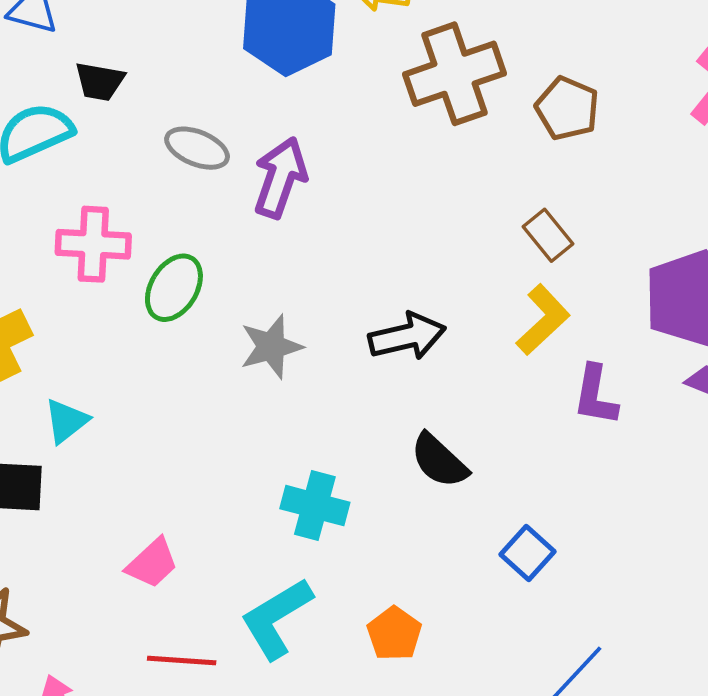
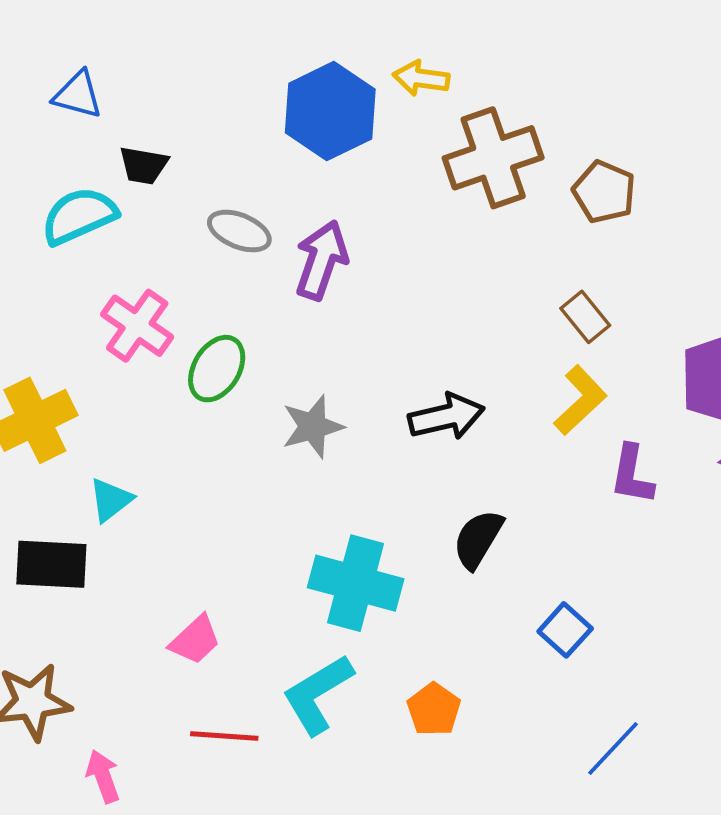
pink cross: (93, 244) -> (137, 326), turned 32
black semicircle: (439, 461) -> (478, 539), turned 78
cyan cross: (315, 506) -> (356, 583), size x1.4

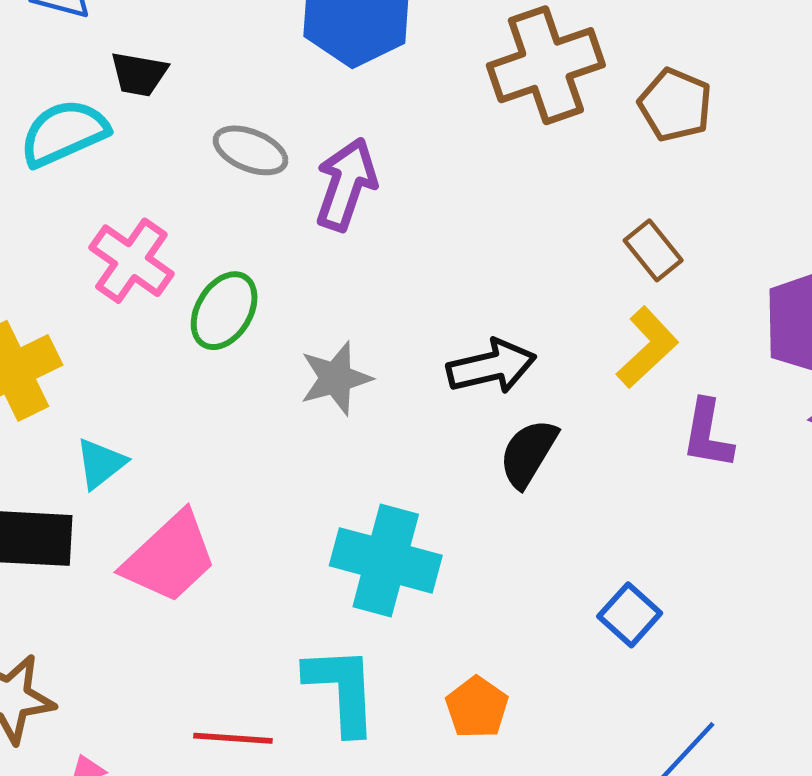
black semicircle: (478, 539) -> (528, 453), moved
pink trapezoid: (195, 640) -> (170, 558), moved, size x1.6
cyan L-shape: (318, 694) -> (342, 690), turned 118

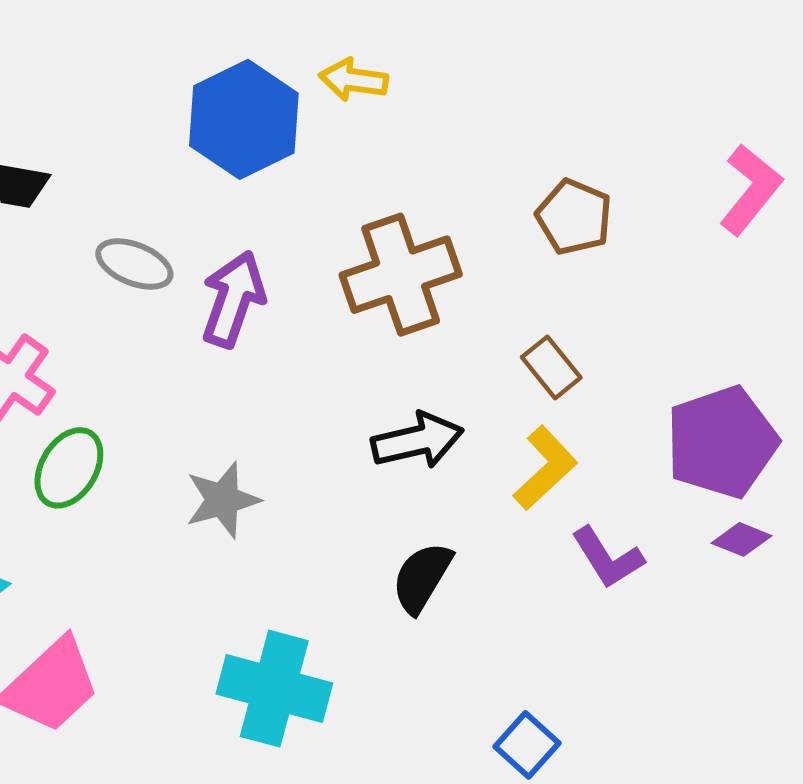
brown cross: (546, 65) -> (401, 275), moved
green ellipse: (224, 311) -> (69, 468), moved
black arrow: (492, 366) -> (417, 441), moved
purple L-shape: (708, 434) -> (608, 558), turned -42

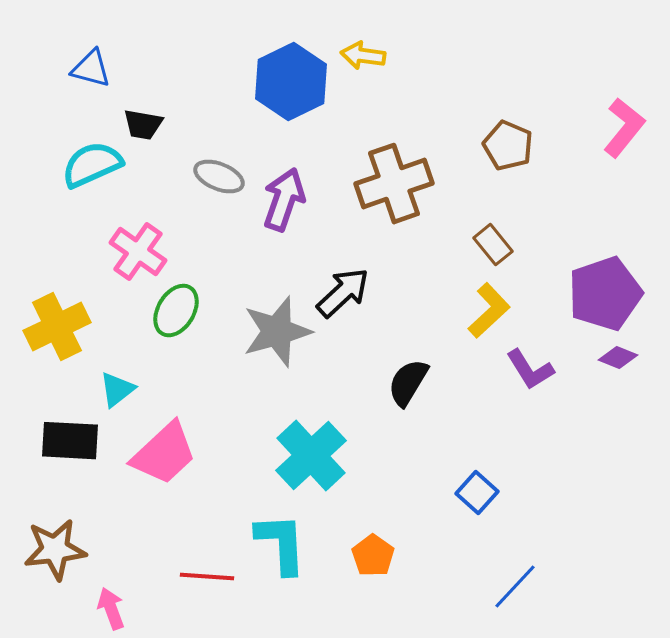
black arrow: (417, 441) -> (343, 293), moved, turned -30
gray star: (223, 500) -> (277, 332), size x1.4
cyan cross: (274, 689) -> (311, 456), turned 32

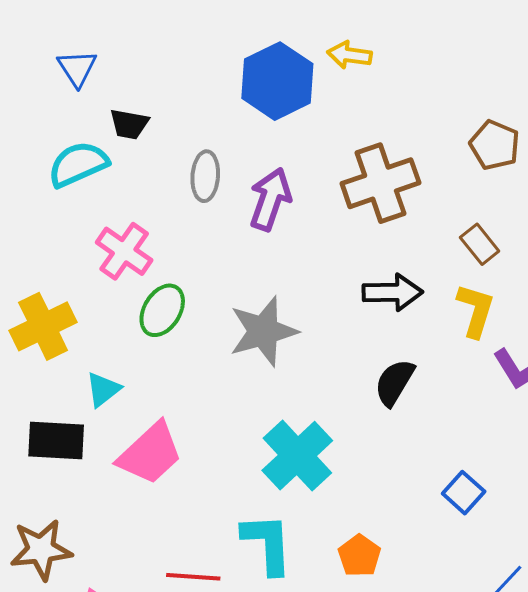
blue triangle: (91, 69) -> (77, 68), turned 42
gray ellipse: (219, 177) -> (205, 176), turned 72
black arrow: (343, 293) -> (392, 292), moved, turned 42
yellow L-shape: (489, 311) -> (476, 310), turned -30

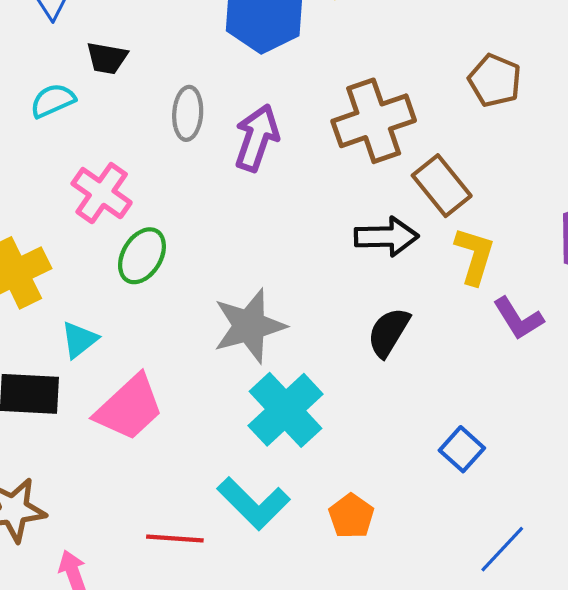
cyan semicircle: (78, 164) -> (53, 101), size x0.7
brown rectangle: (480, 244) -> (442, 186), moved, size x1.4
gray star: (263, 331) -> (249, 326), moved
cyan L-shape: (267, 544) -> (254, 503), turned 138

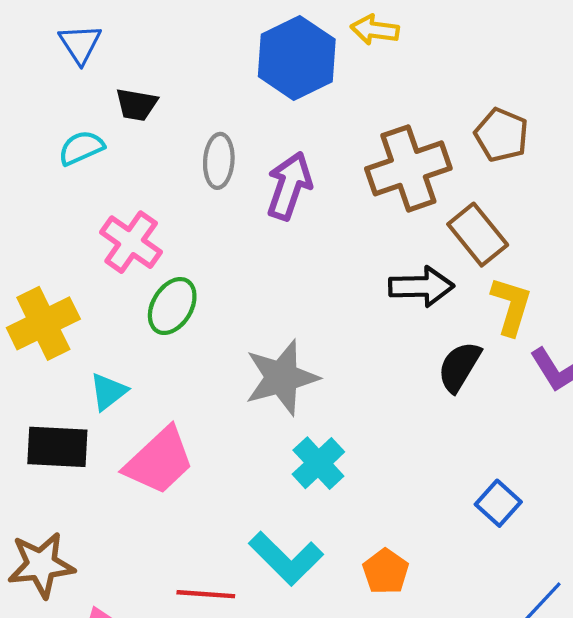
brown pentagon: (495, 80) -> (501, 135), moved
black semicircle: (389, 332) -> (459, 367), moved
cyan cross: (285, 410) -> (318, 463), size x0.7

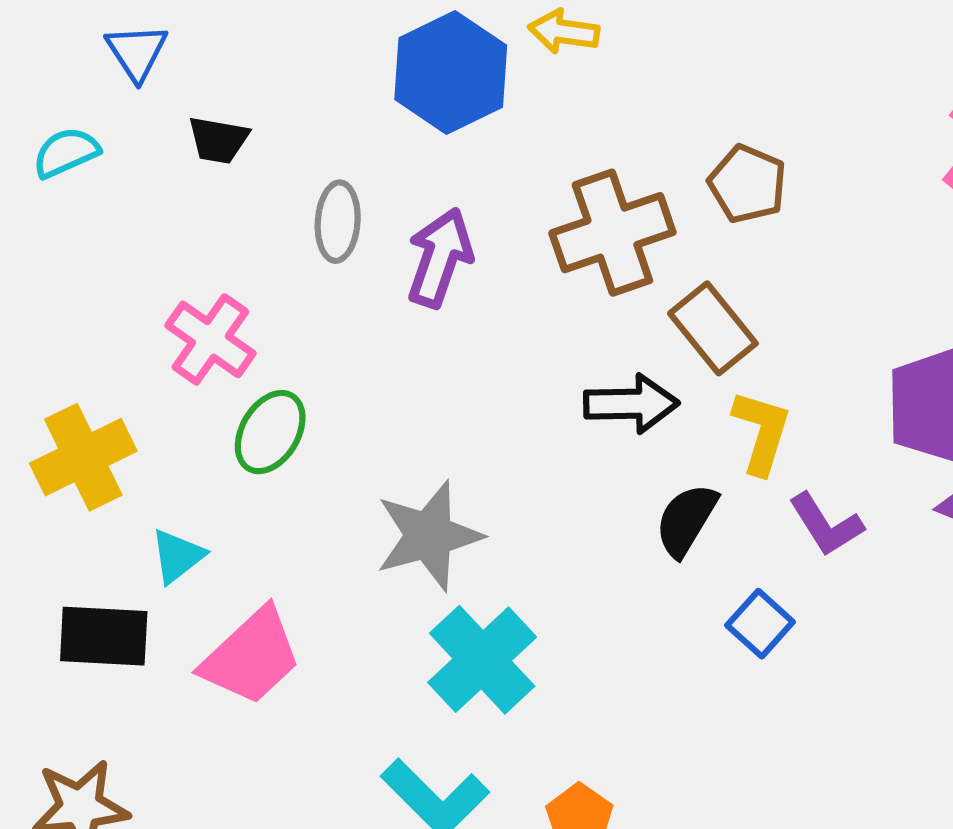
cyan semicircle: (81, 148) -> (66, 153), moved
cyan cross: (318, 463) -> (482, 660), size x1.4
blue square: (498, 503) -> (760, 624), moved

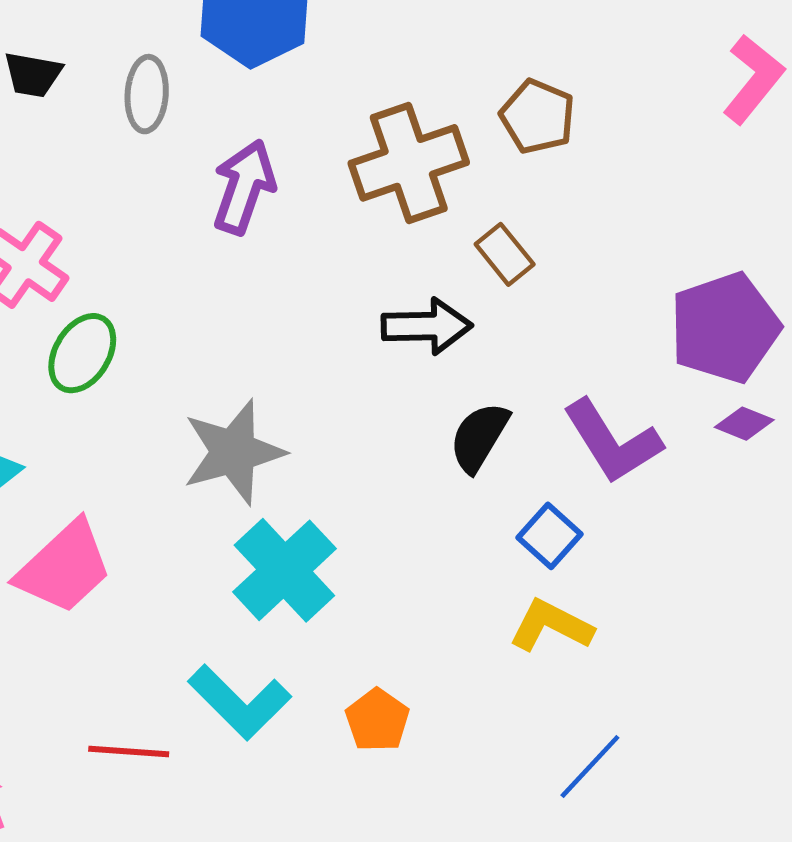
gray ellipse: (338, 222) -> (147, 94), moved
brown rectangle: (713, 328) -> (505, 254), size x0.7
yellow L-shape: (762, 432) -> (551, 626), moved, turned -80
purple L-shape: (826, 525) -> (612, 442), size x1.4

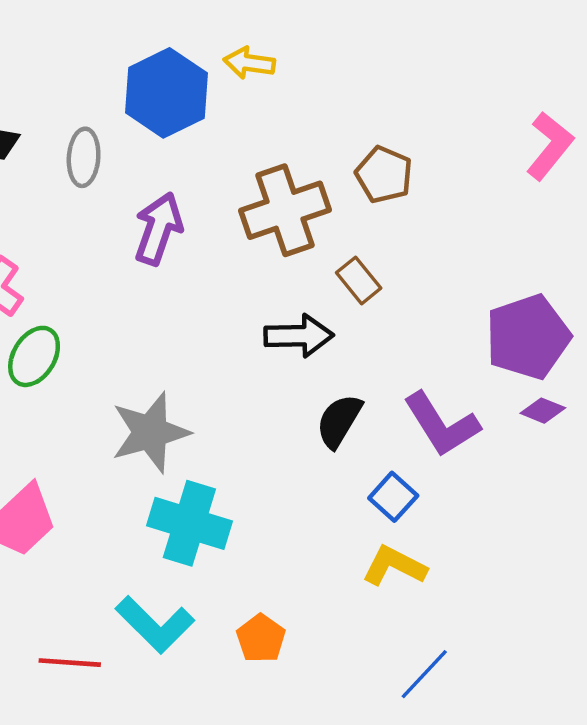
cyan cross: (284, 570) -> (189, 523), turned -30

